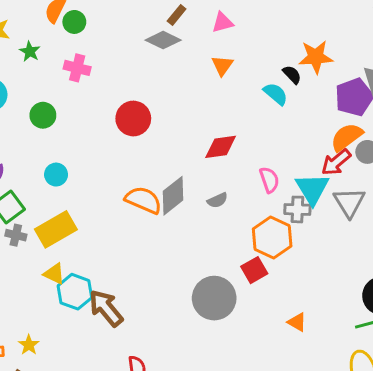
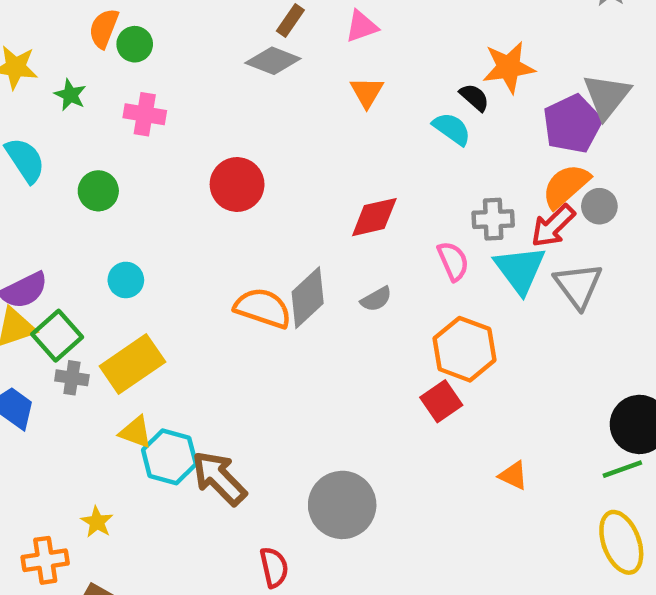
gray cross: (297, 209) -> (493, 219), moved
gray circle: (214, 298) -> (342, 505), moved
yellow star: (29, 345) -> (97, 522), moved

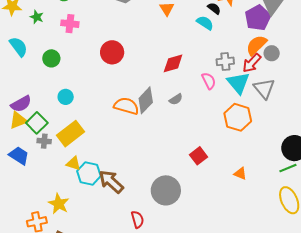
orange hexagon: (465, 349) -> (238, 117), moved
red square: (441, 401) -> (199, 156), moved
yellow star: (97, 522) -> (59, 204), size x1.5

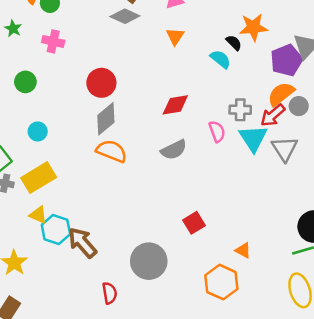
gray semicircle: (176, 99) -> (174, 150), size x1.5
gray diamond: (146, 100) -> (106, 119), moved
orange hexagon: (238, 117) -> (221, 282), moved

